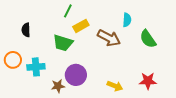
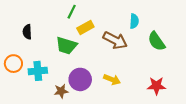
yellow arrow: (115, 86) -> (112, 79), moved

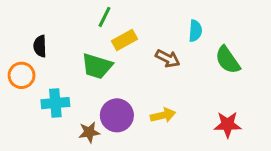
brown arrow: (115, 40) -> (168, 58), size x0.7
orange circle: (13, 64) -> (22, 75), moved
yellow arrow: (112, 79) -> (163, 115), turned -35

